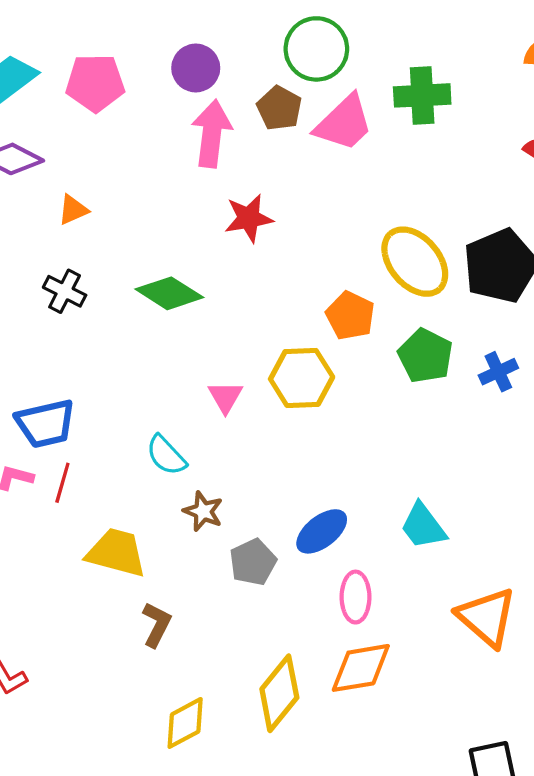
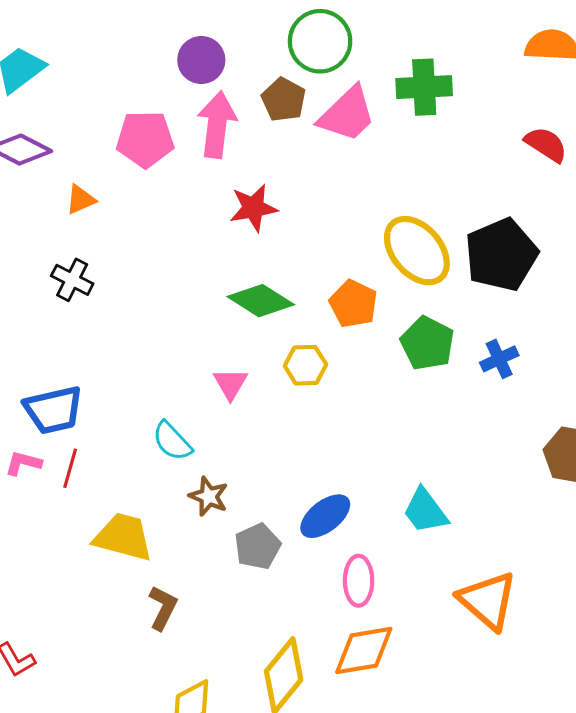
pink pentagon: (95, 83) -> (145, 139), moved
green diamond: (169, 293) -> (261, 301), moved
yellow hexagon: (302, 378) -> (305, 365), size x0.7

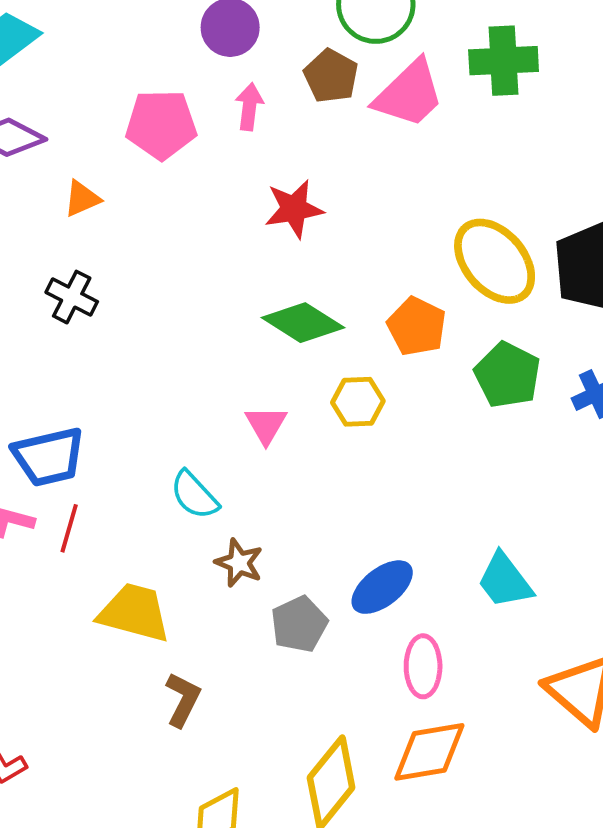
pink arrow: (217, 125) -> (249, 107), size x0.6

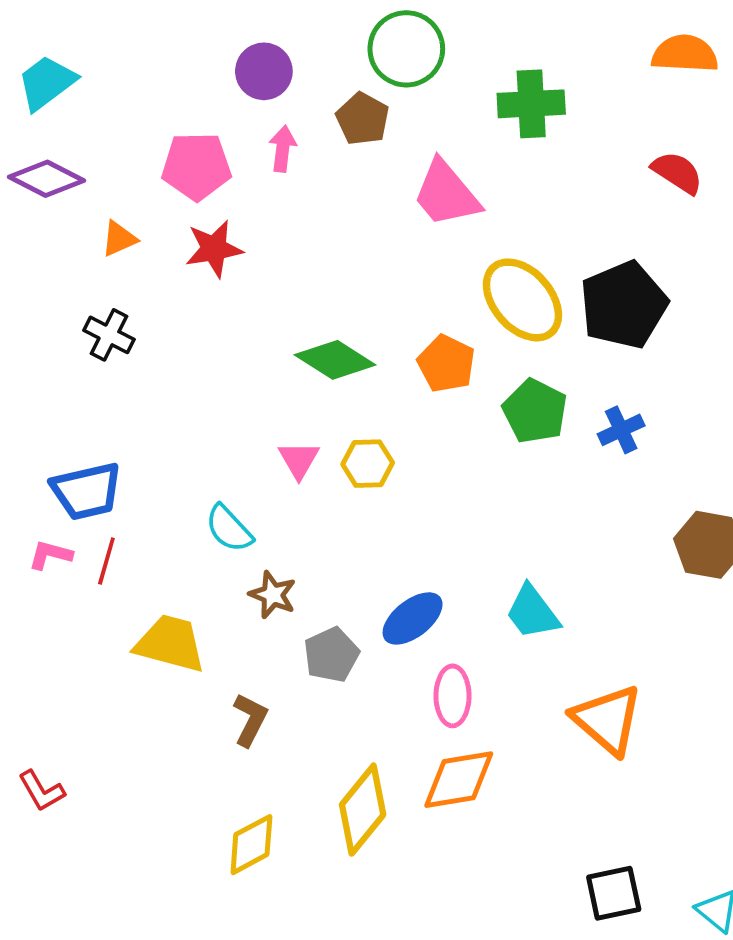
pink trapezoid: (409, 94) -> (446, 194), moved, turned 94
red star: (294, 209) -> (214, 249), moved
yellow hexagon: (358, 402) -> (368, 464), moved
brown L-shape: (183, 700) -> (250, 720), moved

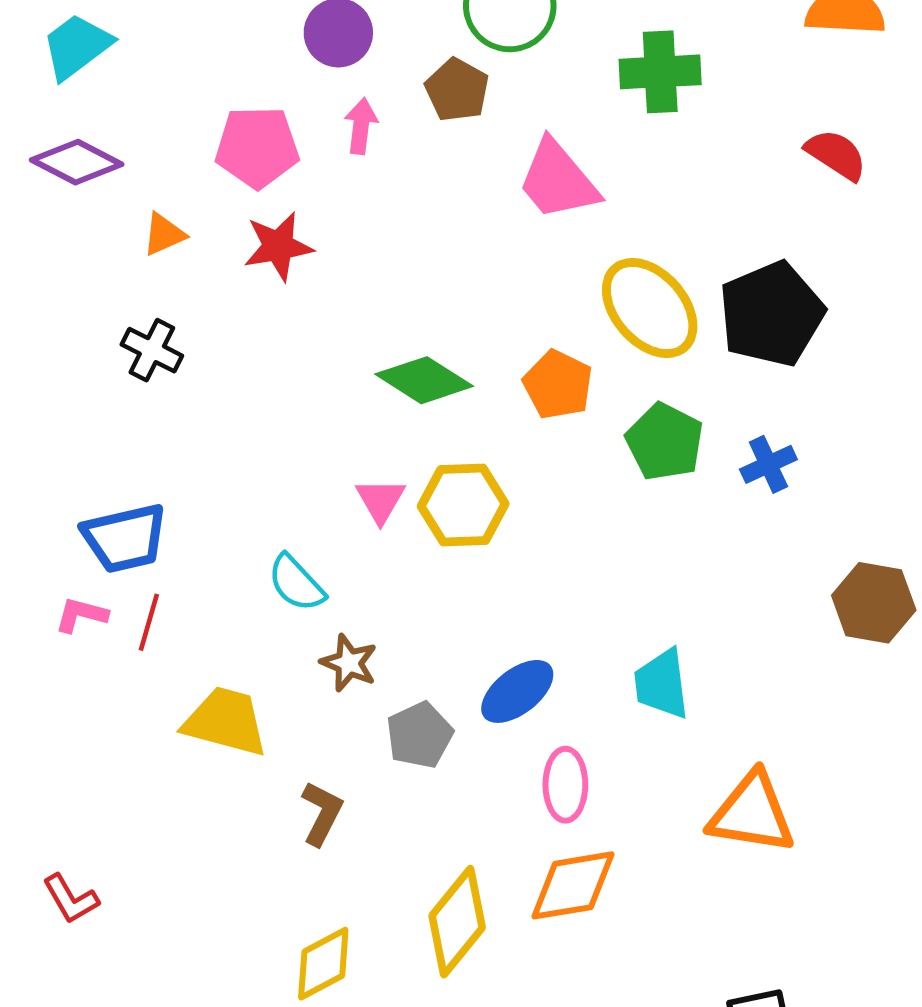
yellow hexagon: (368, 464) -> (463, 505), size x1.4
cyan trapezoid: (532, 612) -> (662, 684), turned 30
orange triangle: (607, 720) -> (752, 813), turned -32

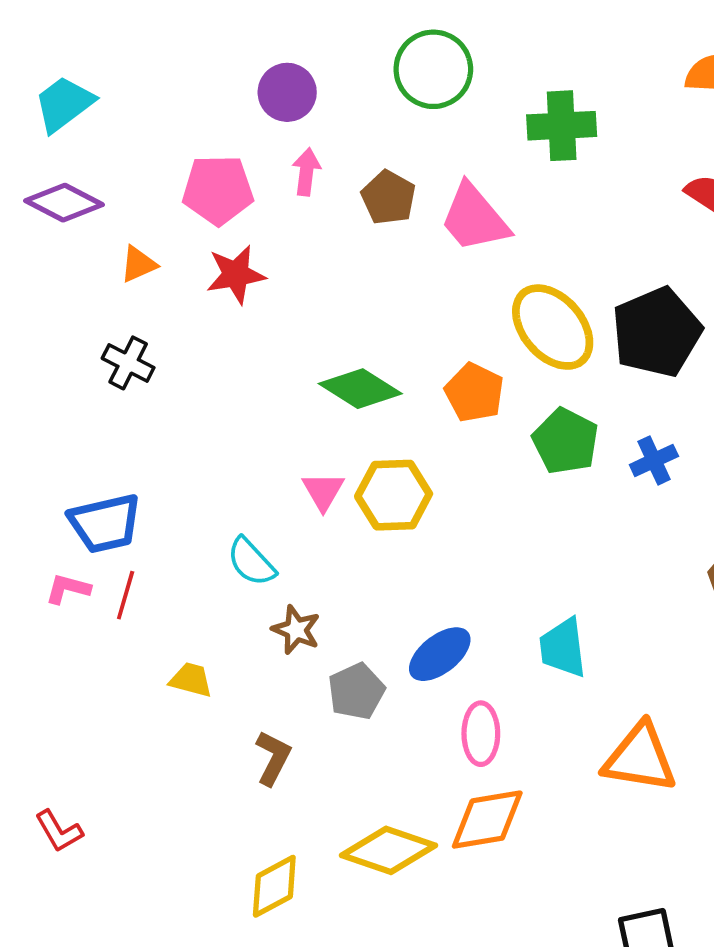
brown pentagon: (457, 90) -> (388, 198), moved
yellow trapezoid: (226, 722) -> (191, 680), size x0.6
yellow diamond: (457, 922) -> (388, 850), turned 70

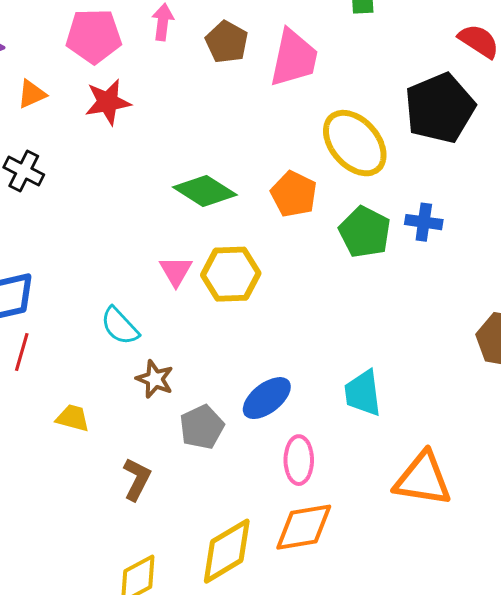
pink trapezoid: (474, 218) -> (294, 58), turned -128
black pentagon: (657, 332) -> (440, 108), moved
blue cross: (654, 460) -> (424, 222), moved, turned 33
yellow diamond: (388, 850) -> (227, 551), turned -50

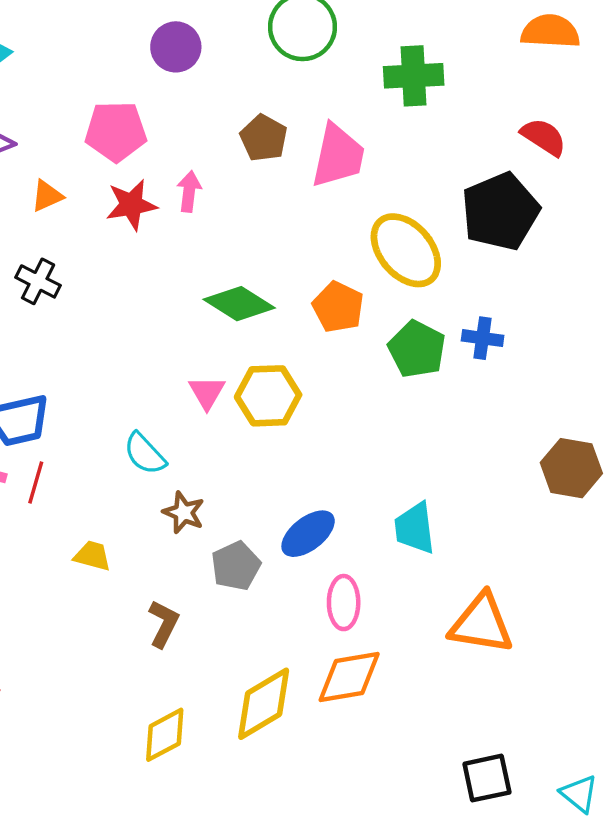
pink arrow: (163, 22) -> (189, 191), moved

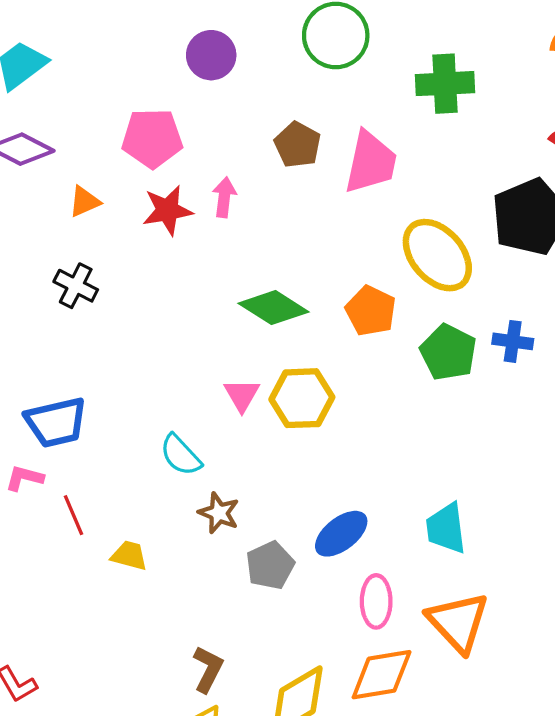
red line: (36, 483) -> (74, 515), moved, turned -39
brown L-shape: (164, 624) -> (208, 669), moved
orange triangle: (481, 624) -> (458, 622), moved, turned 38

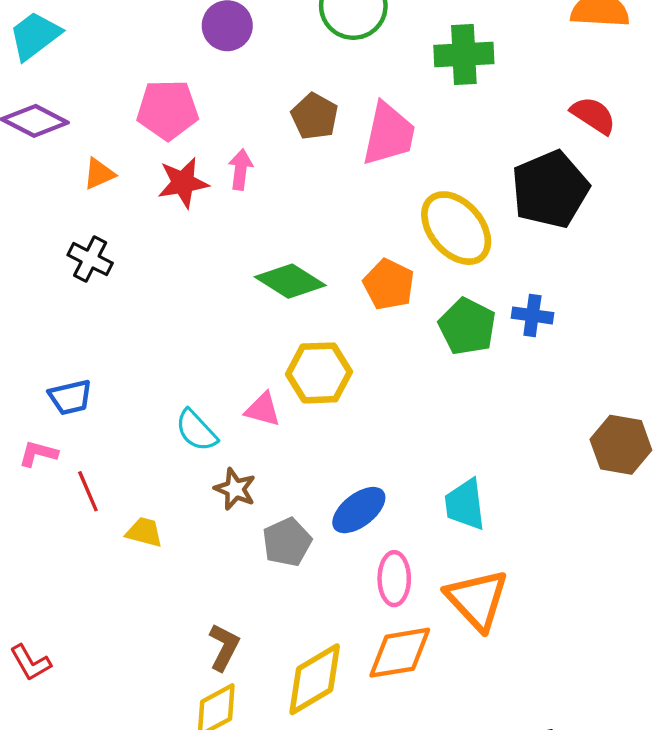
pink triangle: (242, 395) -> (263, 409), moved, turned -45
blue trapezoid: (56, 422) -> (70, 397), size x0.7

